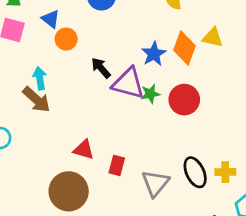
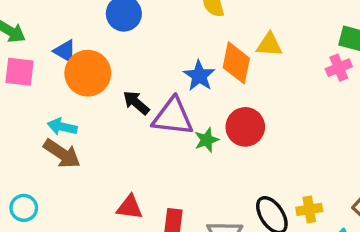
orange circle: (66, 39) -> (88, 73), size x1.6
cyan arrow: (40, 78) -> (62, 127), turned -60
green star: (150, 94) -> (207, 140), moved

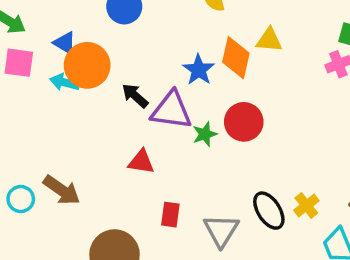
cyan arrow: (62, 127) -> (65, 82), moved
brown arrow: (62, 154) -> (62, 190), moved
red triangle: (130, 207) -> (141, 162), moved
yellow cross: (309, 209) -> (306, 205), turned -30

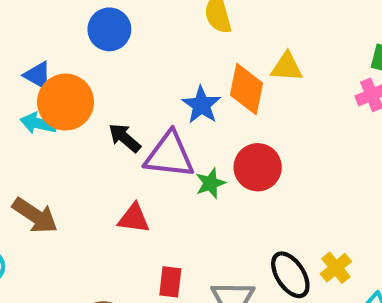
brown arrow: (62, 190) -> (35, 215), moved

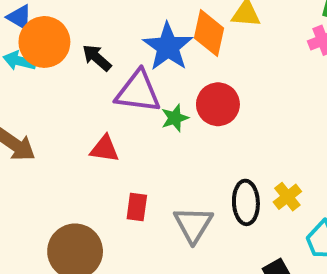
blue star: (201, 105) -> (168, 47), size x1.4
black arrow: (125, 138) -> (97, 58), moved
black ellipse: (290, 275) -> (246, 202), turned 30

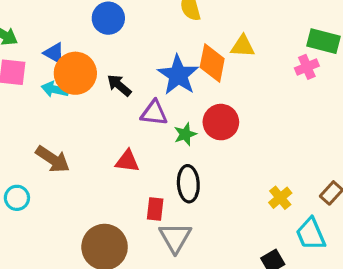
purple triangle: (138, 92) -> (154, 113), size x0.7
black ellipse: (246, 202) -> (188, 184), moved
gray triangle: (193, 225) -> (175, 238), moved

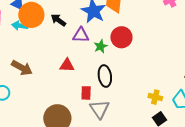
yellow cross: (280, 198) -> (155, 97), moved, turned -32

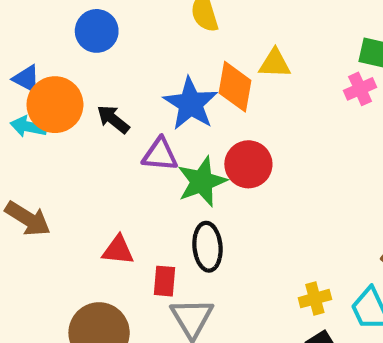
green star: (101, 46) -> (202, 182), size x1.6
red triangle: (67, 65) -> (118, 250), moved
yellow cross: (155, 97) -> (315, 299), turned -32

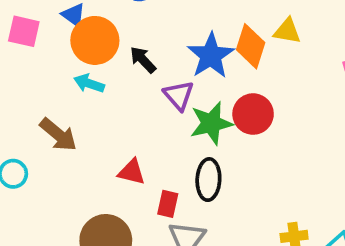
cyan arrow: (28, 127) -> (89, 83), moved
purple triangle: (160, 155) -> (179, 95), turned 36

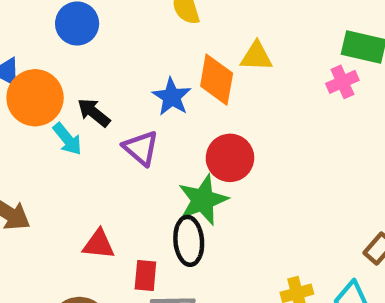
blue star: (211, 56) -> (172, 97), size x0.7
cyan arrow: (89, 83) -> (67, 139), moved, turned -140
green star: (211, 123) -> (203, 200), moved

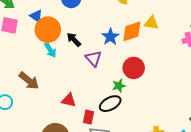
orange diamond: (217, 80) -> (132, 31), turned 55
cyan arrow: (67, 139) -> (50, 50), moved
green star: (203, 200) -> (119, 86), size x0.6
black ellipse: (189, 241) -> (110, 104), turned 60

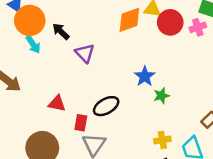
blue star: (110, 37) -> (145, 76), moved
red circle: (134, 68) -> (170, 22), moved
green star: (119, 86) -> (161, 96), moved

